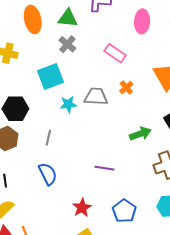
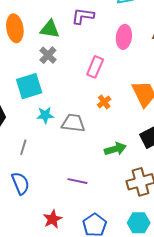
pink rectangle: (115, 53) -> (95, 67), turned 75
gray trapezoid: (96, 97) -> (73, 123), moved

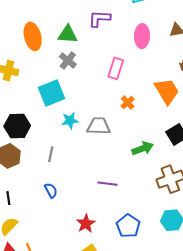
blue semicircle: (20, 183) -> (51, 190), size x0.7

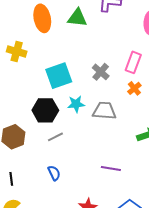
gray cross: (68, 60) -> (101, 72), moved
pink rectangle: (116, 68) -> (133, 62), moved
black hexagon: (17, 126) -> (45, 110), moved
gray line: (51, 154) -> (55, 137), turned 49

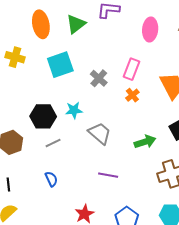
green triangle: (77, 18) -> (76, 24), turned -45
cyan square: (59, 76) -> (60, 65), moved
gray trapezoid: (104, 111) -> (100, 133), moved, turned 35

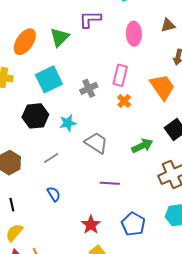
orange ellipse: (41, 24) -> (25, 42), turned 52
gray cross: (99, 78) -> (89, 88), turned 30
black hexagon: (43, 116) -> (35, 116), moved

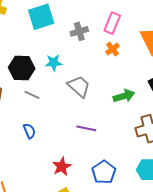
black hexagon: (35, 116) -> (22, 68), moved
gray line: (51, 158) -> (32, 95), turned 49

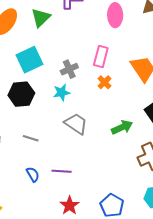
cyan star: (54, 63) -> (61, 92), moved
black hexagon: (22, 68) -> (21, 94), moved
purple line: (86, 128) -> (62, 171), moved

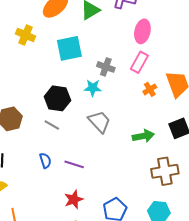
pink ellipse: (115, 15) -> (142, 31), moved
gray cross: (69, 69) -> (106, 67), turned 30
orange cross: (104, 82) -> (150, 89), moved
black hexagon: (21, 94) -> (57, 98), moved

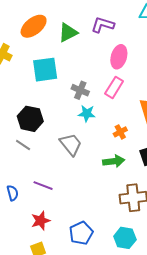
cyan star: (93, 88) -> (87, 113), moved
orange cross: (150, 89) -> (120, 132), moved
blue semicircle: (45, 161) -> (13, 193), moved

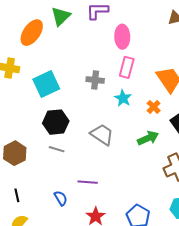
green triangle: (68, 33) -> (61, 16), moved
cyan square: (45, 70) -> (46, 84), moved
cyan star: (87, 113) -> (123, 98), moved, turned -30
orange cross: (120, 132) -> (154, 107), moved

